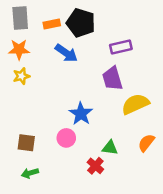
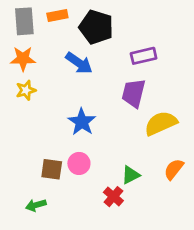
orange rectangle: (52, 24) -> (57, 16), moved
purple trapezoid: (112, 79) -> (134, 93), turned 30
blue star: (81, 114) -> (82, 122), moved
brown square: (26, 143) -> (52, 169), moved
green triangle: (110, 148) -> (131, 175), turned -35

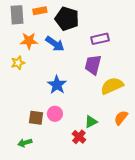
orange star: (23, 59) -> (29, 41), moved

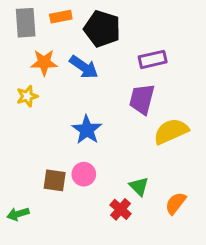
orange semicircle: (121, 118) -> (176, 203), moved
green triangle: (91, 122) -> (139, 186), turned -48
green arrow: (25, 143) -> (18, 214), moved

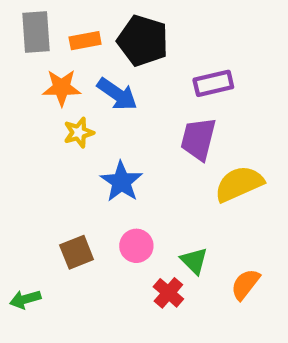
orange rectangle: (61, 17) -> (85, 41), moved
yellow star: (27, 96) -> (79, 133), moved
pink circle: (84, 174) -> (136, 246), moved
brown square: (55, 180) -> (77, 252), turned -30

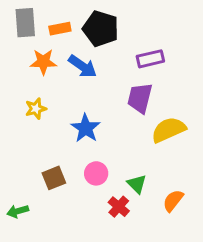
yellow star: (79, 133) -> (36, 109), moved

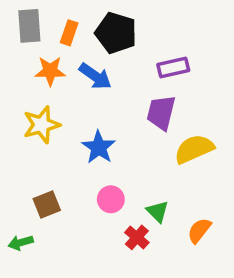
orange rectangle: (60, 29) -> (69, 33), turned -60
yellow star: (36, 109) -> (41, 125), size x1.5
brown square: (54, 178) -> (47, 204), moved

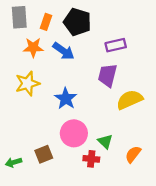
pink circle: (111, 199) -> (74, 133), size x1.5
brown square: (47, 204) -> (44, 154), moved
red cross: (137, 237) -> (91, 159), turned -35

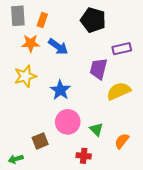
black pentagon: (77, 22) -> (93, 20), moved
purple rectangle: (116, 45) -> (122, 49), moved
red cross: (91, 159) -> (84, 156), moved
green arrow: (14, 162) -> (16, 159), moved

